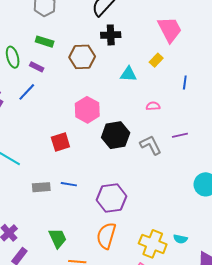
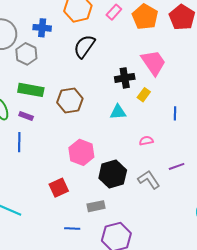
black cross: (111, 35) -> (125, 78), moved
green rectangle: (45, 42) -> (31, 90), size x1.4
blue line: (27, 92) -> (19, 142), turned -36
gray rectangle: (41, 187) -> (96, 206), moved

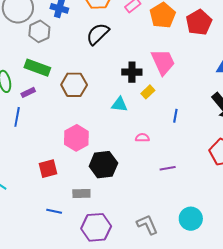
purple rectangle: (26, 116) -> (28, 92), turned -56
gray L-shape: (149, 180) -> (147, 225), moved

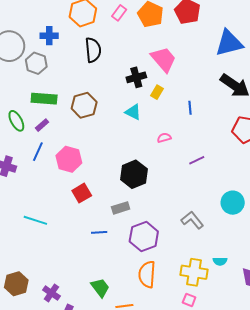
black semicircle: (98, 34) -> (93, 50), turned 145
cyan triangle: (119, 104) -> (133, 112), turned 36
blue line: (17, 117) -> (38, 152), turned 30
pink hexagon: (76, 138) -> (69, 159), moved

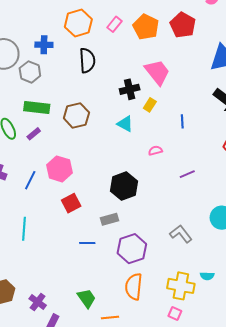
blue line: (38, 152) -> (30, 180), moved
cyan line: (35, 220) -> (24, 229), turned 75

